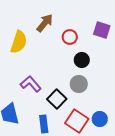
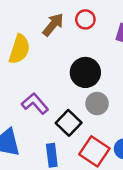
red circle: (70, 37) -> (85, 19), moved
black circle: (82, 60) -> (85, 72), moved, size x1.5

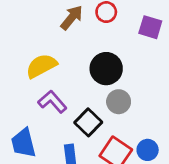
yellow semicircle: (19, 49) -> (41, 66), moved, turned -136

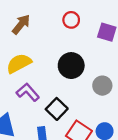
brown arrow: (72, 18) -> (21, 24), moved
gray circle: (119, 102) -> (102, 86), moved

